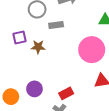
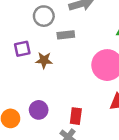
red rectangle: (66, 93) -> (76, 116), turned -56

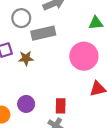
gray rectangle: (66, 35) -> (43, 33), size x1.5

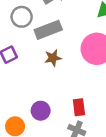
brown star: (26, 58) -> (53, 58), moved

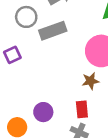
brown star: (53, 58) -> (90, 81), moved

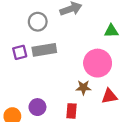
gray rectangle: (53, 31) -> (44, 50), moved

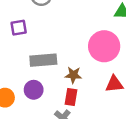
gray rectangle: (44, 50) -> (43, 60), moved
brown star: (83, 87) -> (73, 75), moved

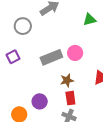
pink circle: (104, 46) -> (75, 53), moved, size x0.6
gray rectangle: (43, 60) -> (51, 57), moved

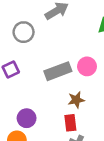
red rectangle: (70, 98) -> (70, 123), moved
purple circle: (40, 101) -> (27, 118), moved

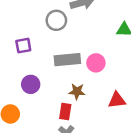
gray circle: (24, 32) -> (56, 20), moved
purple circle: (27, 118) -> (31, 84), moved

